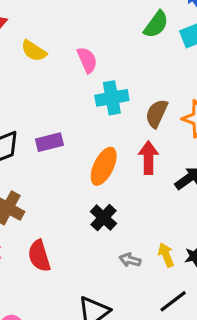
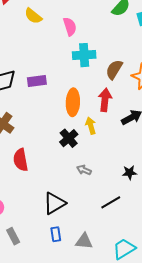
orange ellipse: (104, 166) -> (73, 102), turned -30
yellow arrow: (166, 255) -> (91, 126), moved

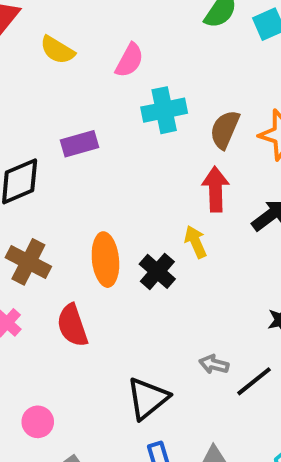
pink semicircle: (70, 27) -> (129, 60), turned 54
purple rectangle: (37, 81) -> (79, 144), moved
orange ellipse: (73, 102) -> (105, 260), moved
gray arrow: (84, 170) -> (214, 364), moved

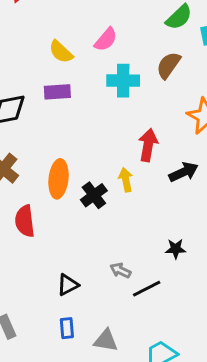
yellow semicircle: (57, 50) -> (61, 52), moved
brown semicircle: (225, 130) -> (168, 65), moved
black triangle: (148, 398) -> (68, 285), size x0.7

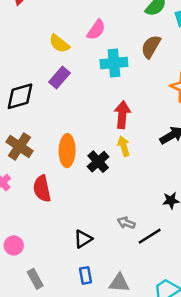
purple rectangle: (57, 92) -> (59, 77), turned -40
red arrow: (148, 145) -> (122, 115), moved

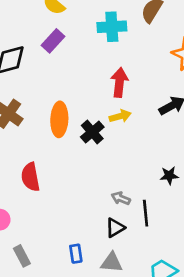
yellow arrow: (124, 146) -> (120, 116), turned 90
red semicircle: (42, 189) -> (30, 177), moved
black line: (150, 236) -> (146, 213), turned -65
black triangle: (83, 239) -> (115, 228), moved

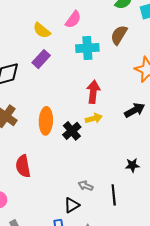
gray arrow: (121, 198) -> (86, 186), moved
black triangle: (115, 228) -> (72, 205), moved

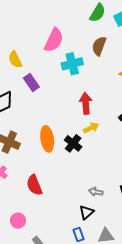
pink semicircle: (73, 20) -> (54, 40), size x1.4
yellow semicircle: (42, 30) -> (15, 60), moved, turned 36
purple rectangle: (41, 59) -> (31, 83), turned -66

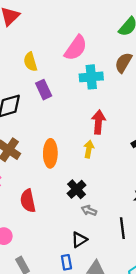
yellow arrow: (91, 128) -> (89, 149), moved, turned -63
black cross: (73, 143) -> (77, 189), moved
gray arrow: (96, 192) -> (89, 210), moved

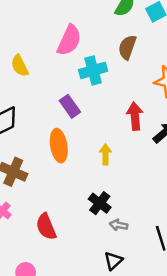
purple rectangle: (44, 90) -> (70, 106), moved
red arrow: (98, 122) -> (135, 116), moved
orange ellipse: (50, 153) -> (59, 146), moved

